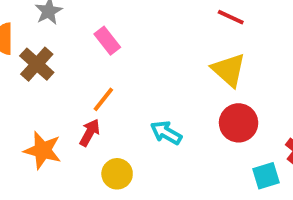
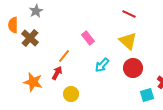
pink rectangle: (107, 41) -> (88, 38), moved
cyan arrow: (166, 133) -> (102, 65), moved, turned -77

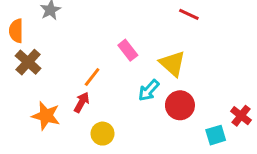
brown cross: (30, 38) -> (28, 62), moved
yellow triangle: (128, 41) -> (173, 64), moved
red circle: (133, 68) -> (180, 105), moved

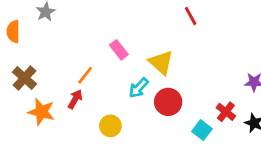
red line: (189, 14) -> (191, 16), moved, turned 36
brown cross: (28, 62) -> (25, 78), moved
yellow circle: (103, 134) -> (110, 126), moved
cyan square: (216, 135) -> (202, 130), turned -36

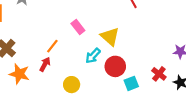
cyan square: (202, 130) -> (131, 83), moved, turned 32

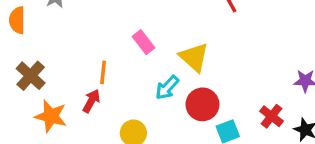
orange line: (52, 46) -> (103, 72), turned -32

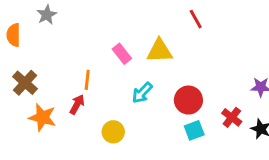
yellow triangle: (194, 57) -> (159, 51), moved, turned -44
red circle: (202, 104) -> (188, 100), moved

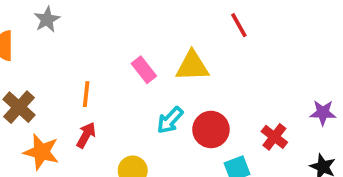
orange line: (87, 80) -> (86, 94), moved
red circle: (188, 100) -> (211, 129), moved
red cross: (232, 117) -> (274, 137), moved

